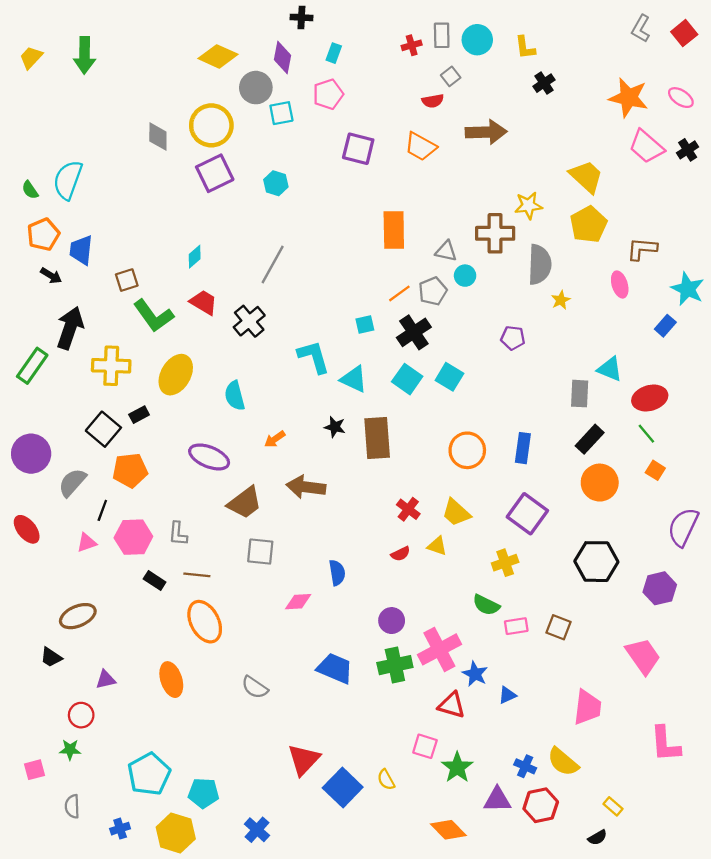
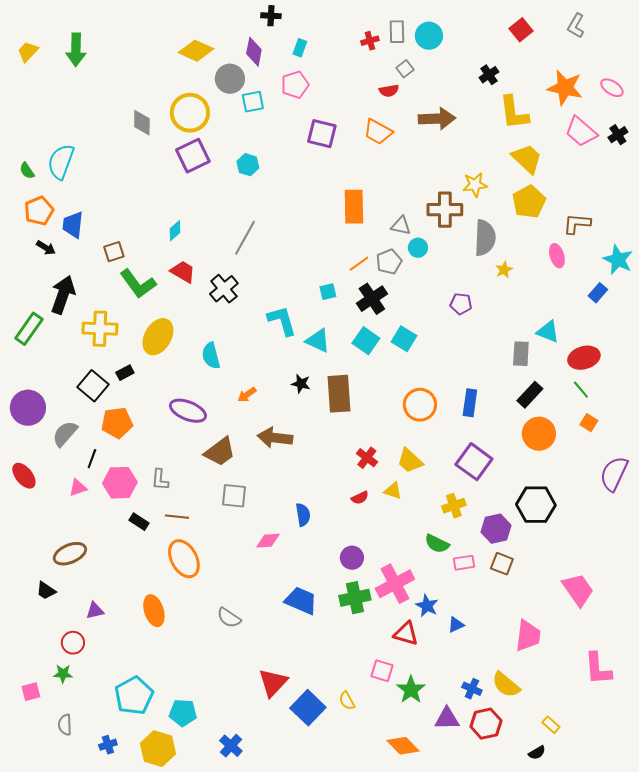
red square: (684, 33) -> (521, 30), moved
yellow L-shape: (525, 47) -> (514, 113), moved, size x1.6
purple hexagon: (660, 588) -> (496, 529), moved

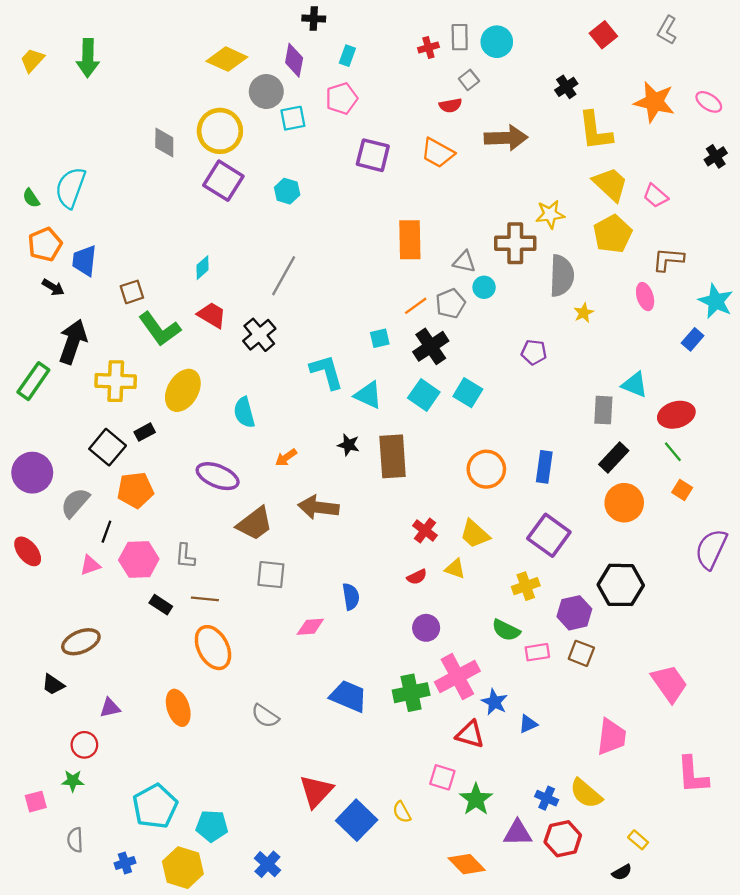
pink trapezoid: (581, 132) -> (655, 196), moved, size x0.7
purple square: (193, 156) -> (223, 181), turned -32
purple circle: (352, 558) -> (426, 628), moved

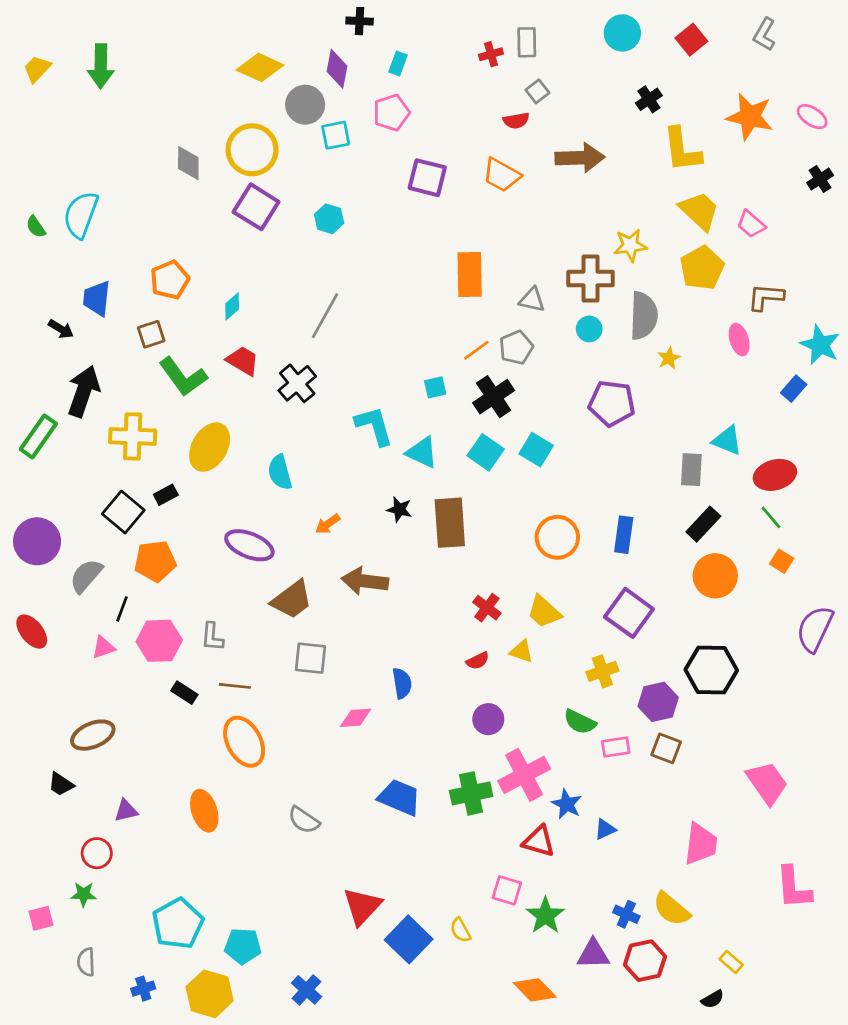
cyan circle: (497, 42) -> (622, 33), moved
orange pentagon: (45, 244) -> (170, 280), moved
cyan circle: (484, 287) -> (589, 329), moved
purple pentagon: (534, 352) -> (612, 403), size x1.6

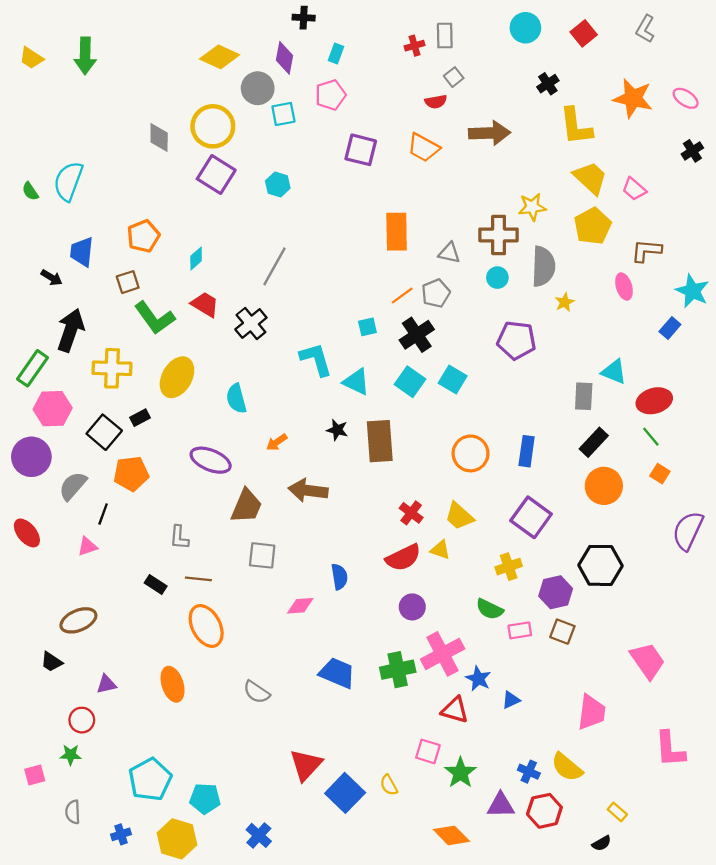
yellow trapezoid: (37, 69) -> (31, 58), turned -100
brown trapezoid: (292, 600) -> (246, 506), turned -30
pink hexagon: (159, 641) -> (53, 409), moved
red semicircle: (478, 661) -> (403, 558), size x1.8

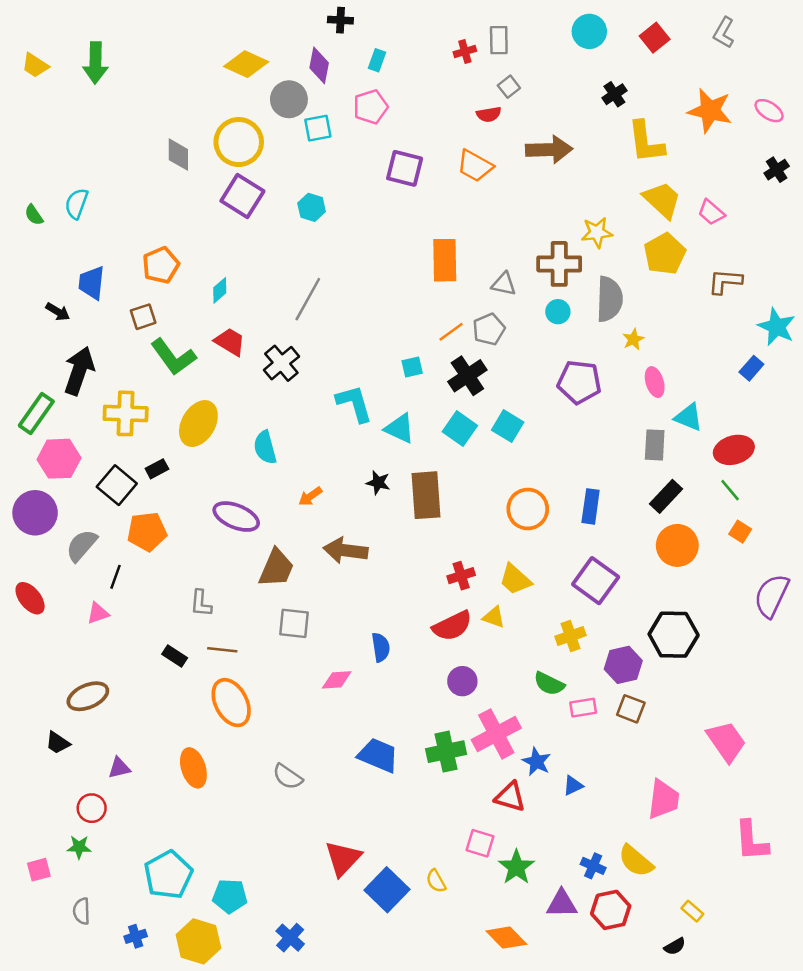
cyan semicircle: (68, 181) -> (77, 204), size x0.7
pink ellipse: (624, 287) -> (655, 382), moved
red cross: (411, 513) -> (461, 576), turned 35

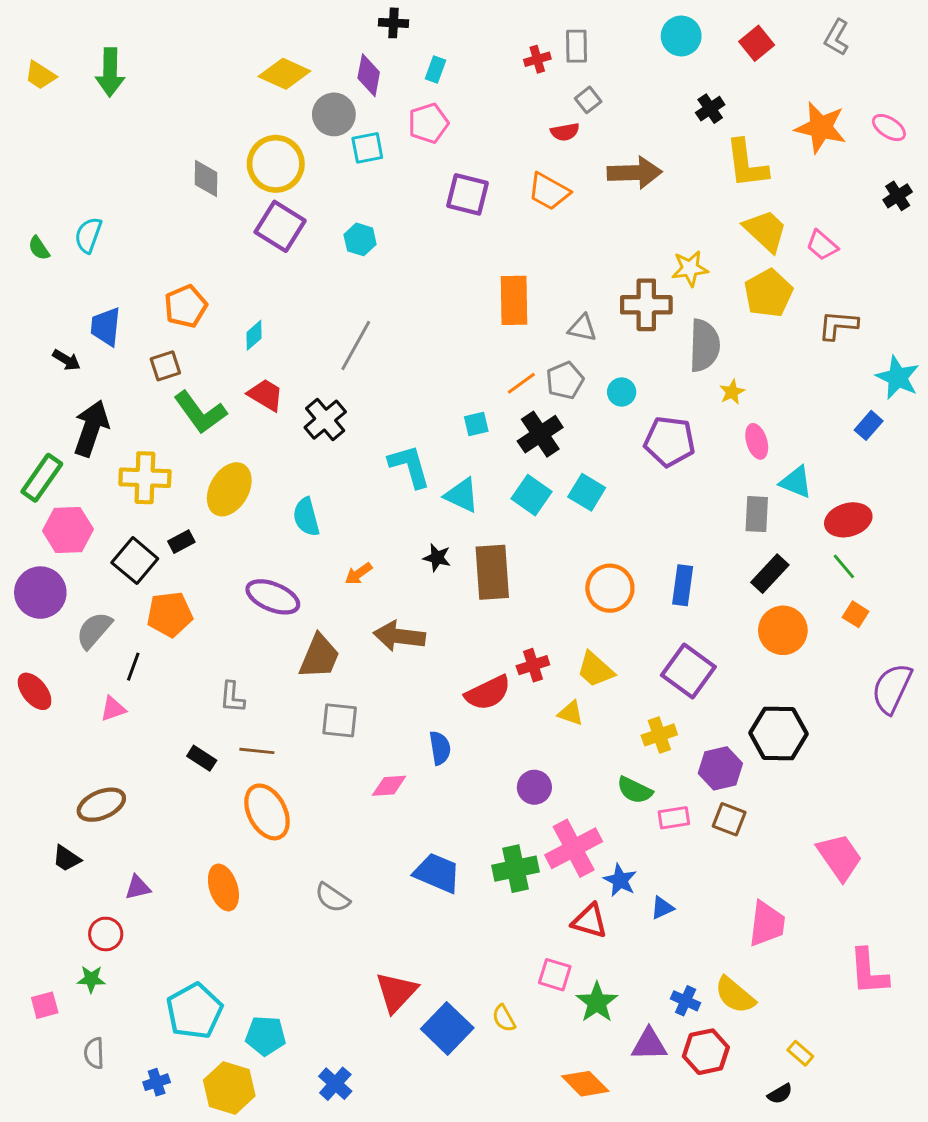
cyan circle: (558, 312) -> (622, 392), moved
red semicircle: (452, 626) -> (488, 693), moved

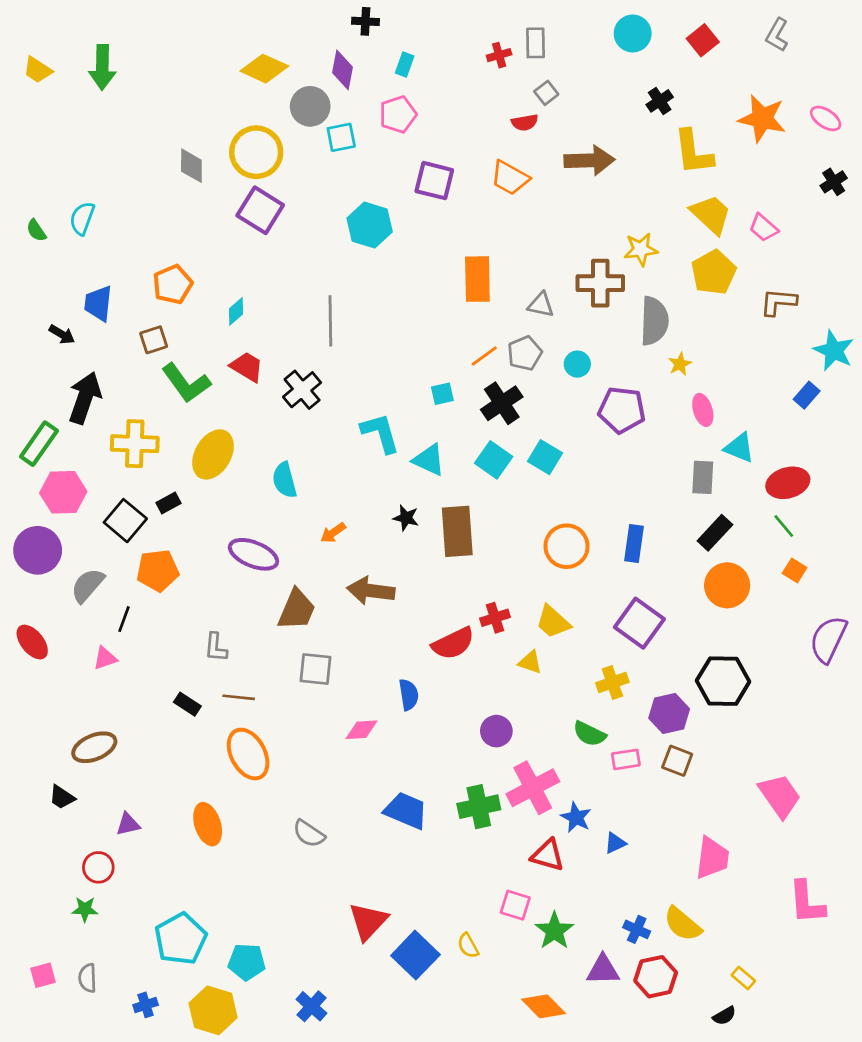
cyan hexagon: (360, 239) -> (370, 225), moved, size x1.5
gray line: (356, 345) -> (330, 321), turned -30
pink square: (45, 1005) -> (43, 975), moved

